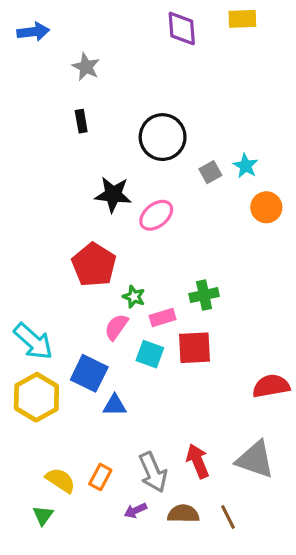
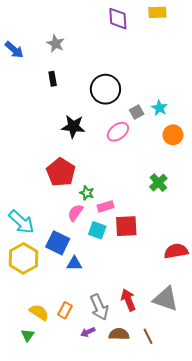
blue arrow: (33, 32) -> (14, 50), moved, turned 48
pink ellipse: (156, 215) -> (118, 132), moved
green cross: (204, 295) -> (158, 183), moved, turned -30

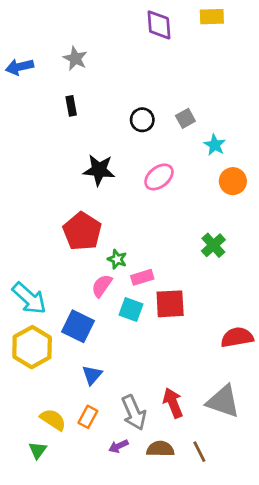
blue arrow: (14, 50) -> (20, 67), turned 126
black circle: (105, 89) -> (142, 120), size x0.6
gray square: (137, 112) -> (185, 118), moved
blue triangle: (74, 264) -> (92, 375), moved, turned -49

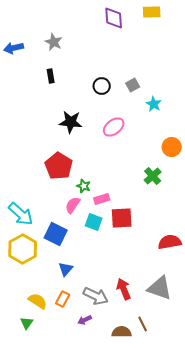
orange circle: (233, 181) -> (172, 147), moved
gray arrow: (134, 413) -> (96, 296), turned -40
brown semicircle: (160, 449) -> (122, 332), moved

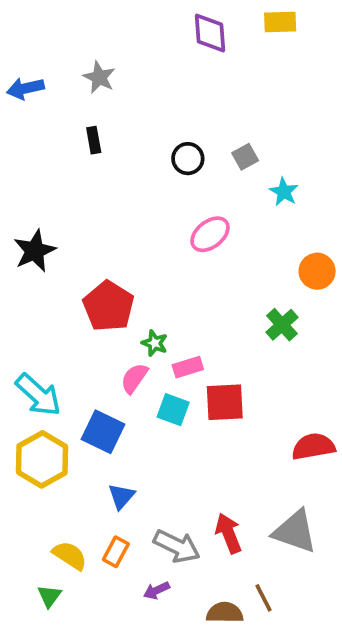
black star: (71, 122) -> (35, 251), moved, turned -30

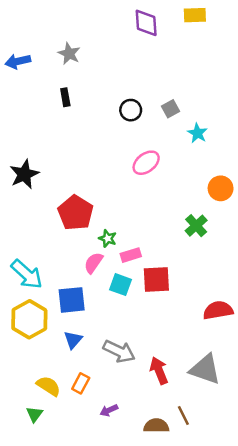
blue square: (103, 432) -> (72, 300), turned -32
blue triangle: (121, 496) -> (73, 340), moved
gray arrow: (177, 546) -> (119, 351), moved

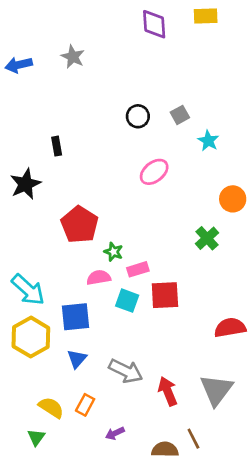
black rectangle: (65, 97) -> (57, 146), moved
pink semicircle: (94, 263) -> (99, 277), turned 45
gray triangle: (205, 369) -> (216, 390), turned 48

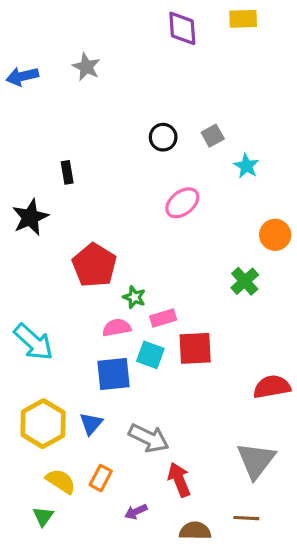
blue square: (76, 317) -> (114, 374), moved
yellow hexagon: (31, 337) -> (43, 424), moved
red arrow: (168, 391) -> (179, 480), moved
brown line: (193, 439) -> (246, 518), moved, turned -60

